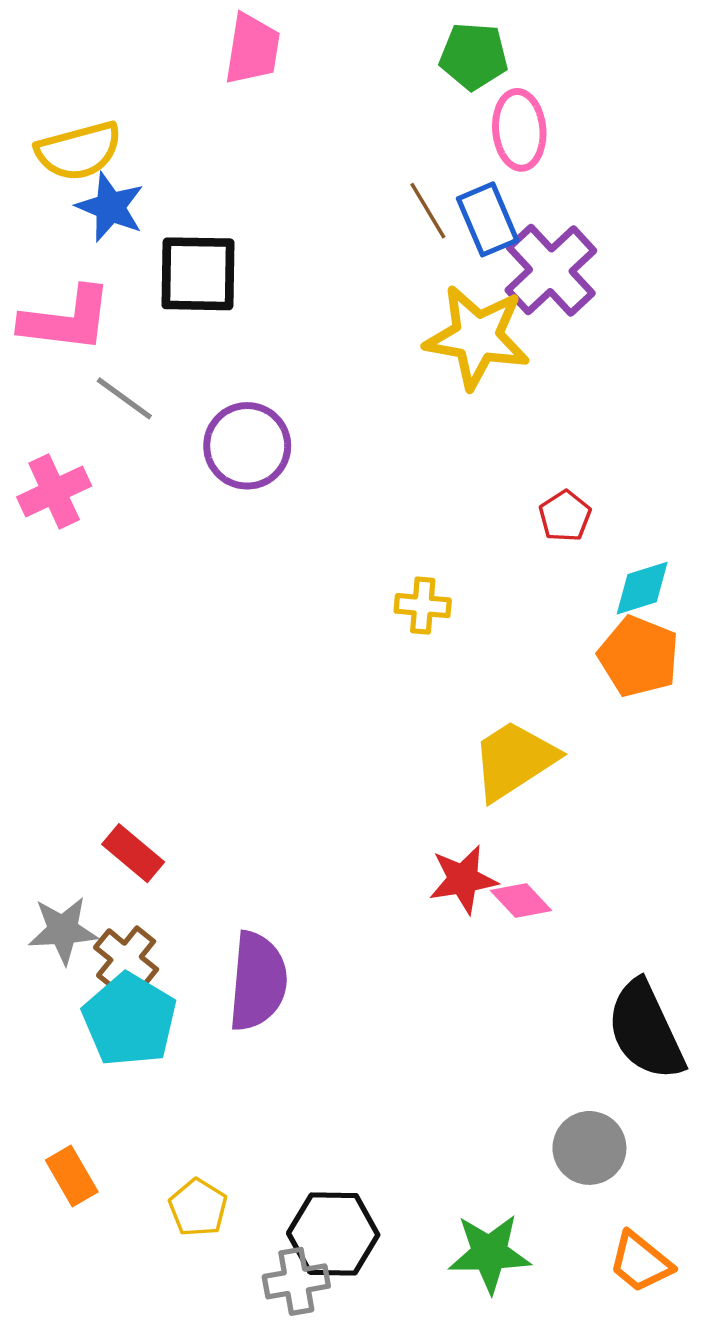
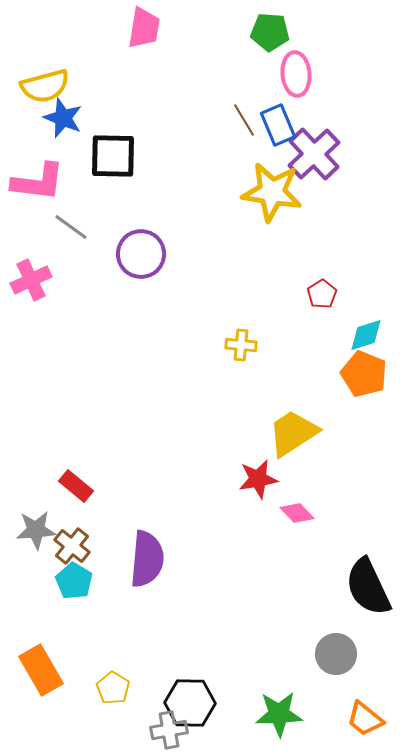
red star: (463, 879) -> (258, 479), moved
cyan pentagon: (130, 1020) -> (74, 581), size x0.7
orange rectangle: (72, 1176) -> (41, 670), size x1.5

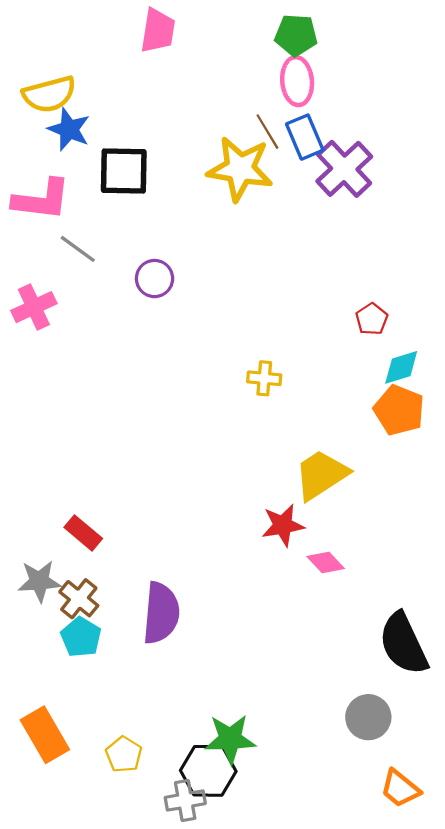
pink ellipse: (296, 74) -> (297, 81), moved
yellow star: (272, 192) -> (240, 169), moved
purple circle: (141, 254) -> (155, 279), size x0.7
red pentagon: (322, 294) -> (372, 319), moved
green star: (279, 714) -> (230, 739), moved

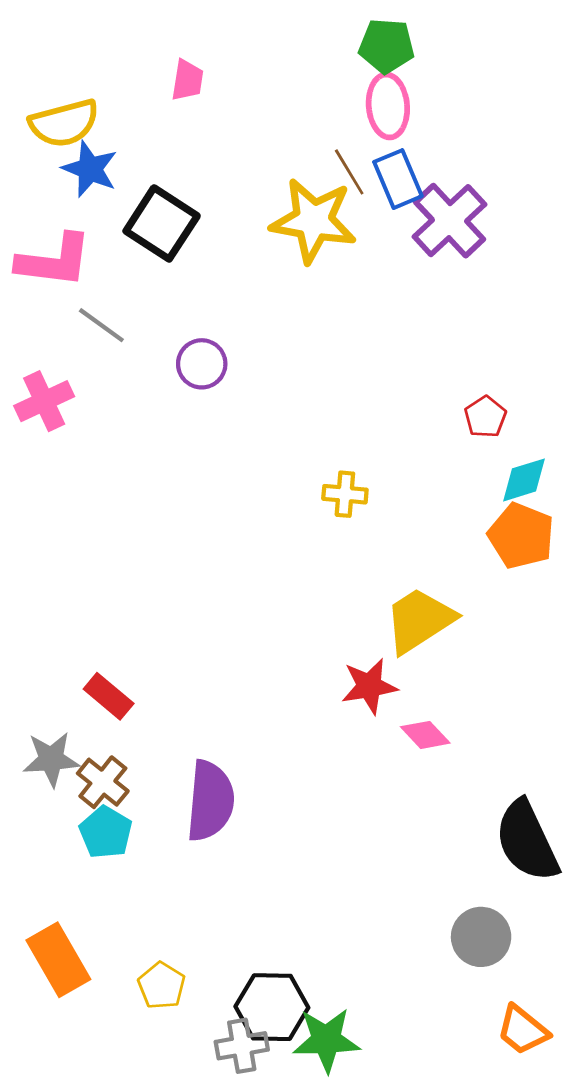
pink trapezoid: (158, 31) -> (187, 80), moved, size x0.7
black square: (124, 171) -> (162, 223), turned 32
green star: (230, 739) -> (326, 1040), moved

